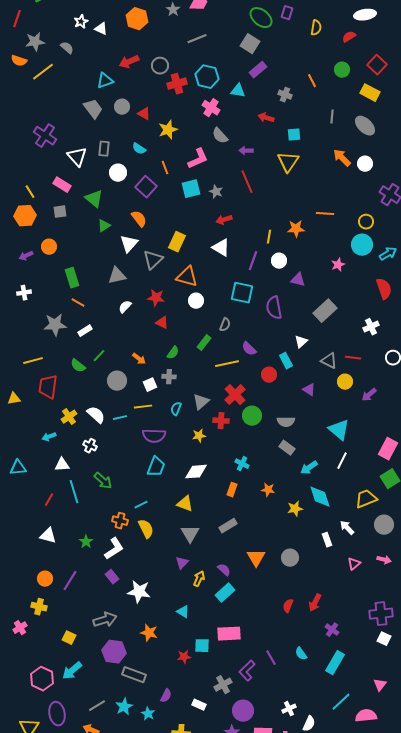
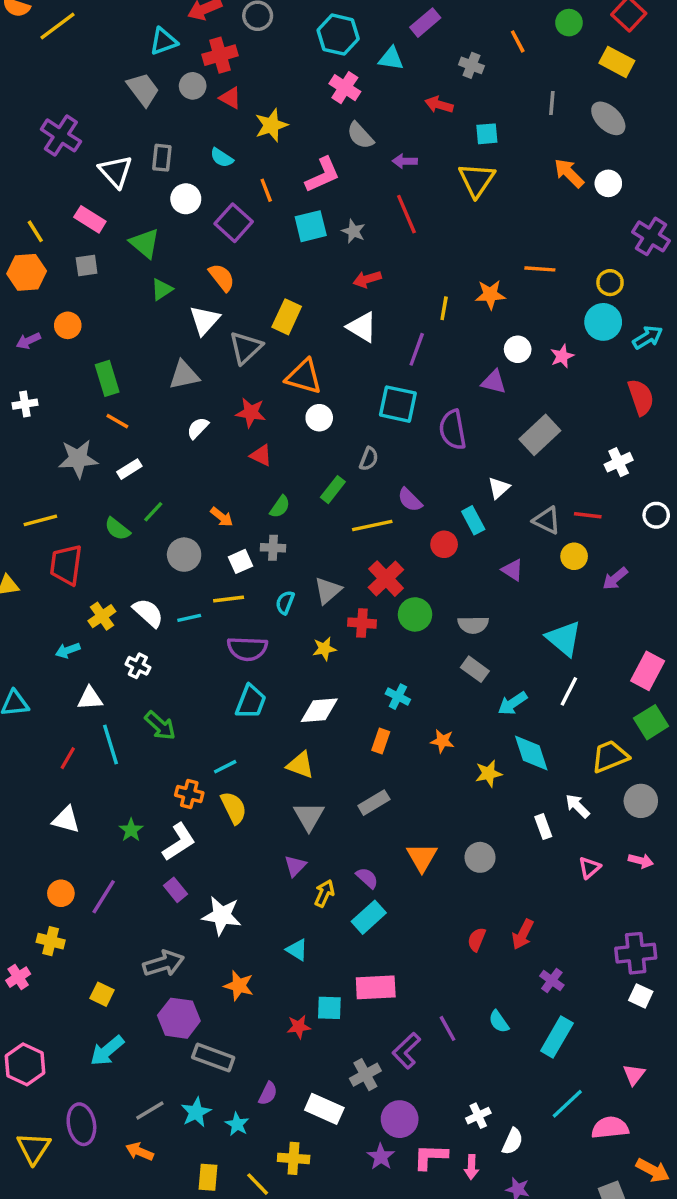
red cross: (177, 84) -> (220, 55), moved
white circle: (279, 261) -> (518, 349), moved
pink hexagon: (42, 679) -> (25, 1064), moved
white rectangle: (199, 705) -> (324, 1109), size x1.5

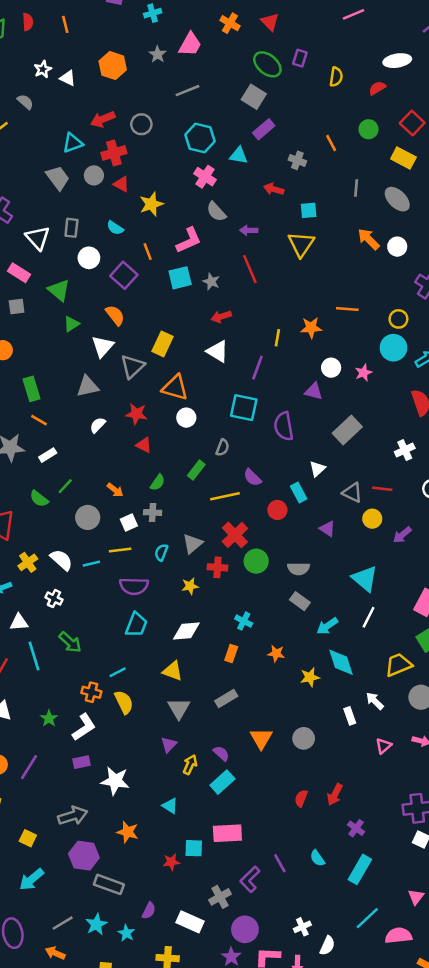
purple rectangle: (176, 890) -> (81, 762), turned -63

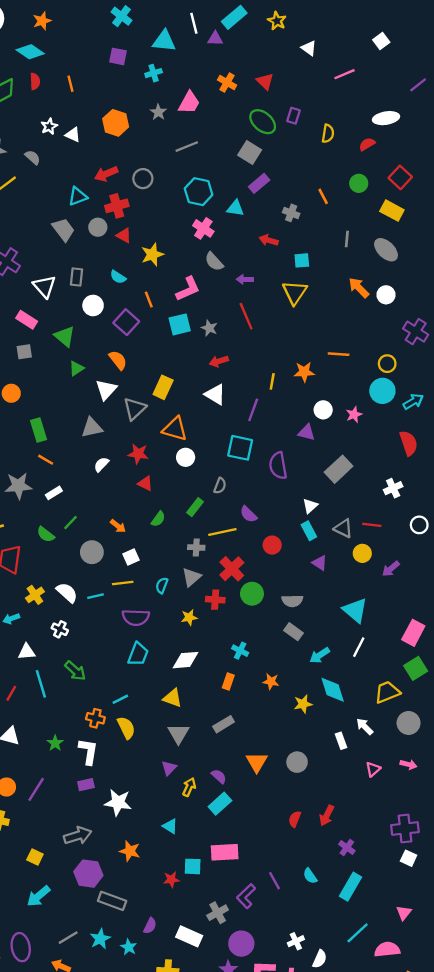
cyan rectangle: (299, 492) -> (309, 531), moved
gray cross: (153, 512) -> (196, 547), moved
white L-shape: (84, 727) -> (88, 751), turned -48

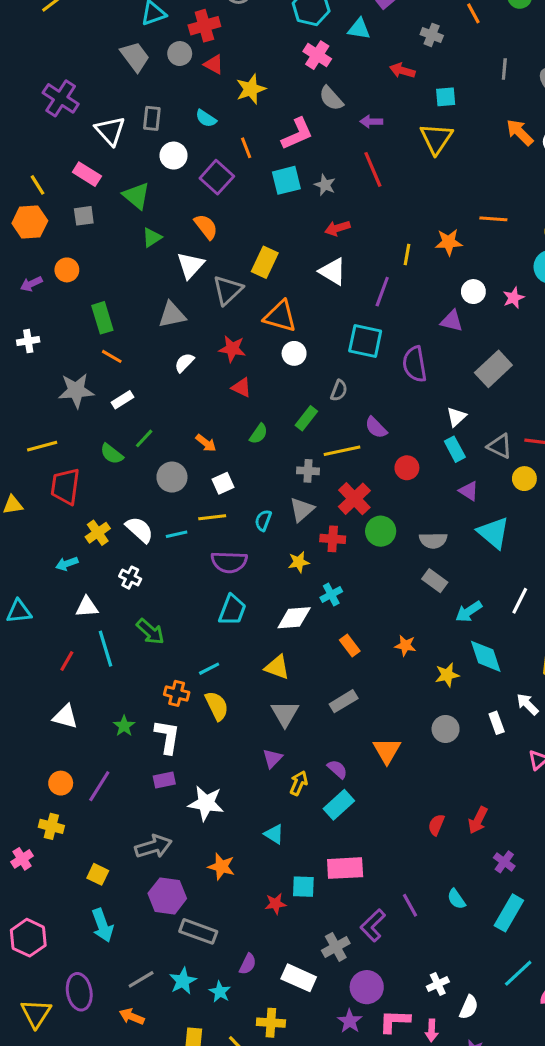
cyan triangle: (355, 610) -> (493, 533), moved
cyan cross: (240, 651) -> (331, 595), moved, turned 35
orange rectangle: (228, 681) -> (350, 646), turned -56
gray circle: (297, 762) -> (446, 729), moved
cyan arrow: (39, 896) -> (102, 925), turned -70

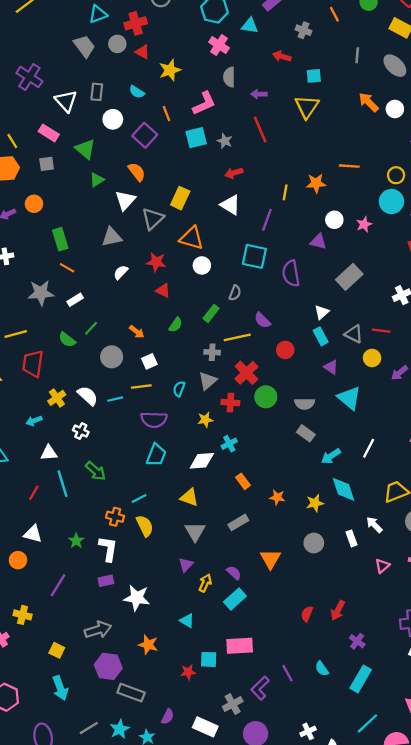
gray semicircle: (331, 98) -> (229, 77), turned 42
orange star: (405, 646) -> (277, 497), moved
orange circle: (61, 783) -> (18, 560), moved

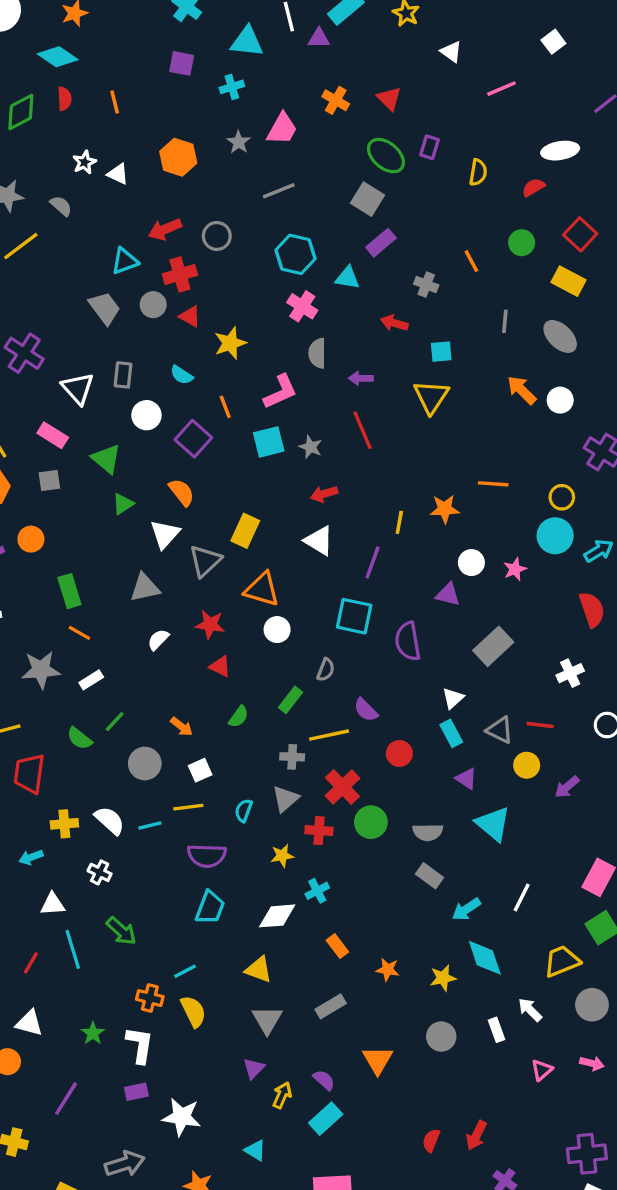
yellow cross: (57, 398) -> (64, 824), turned 30

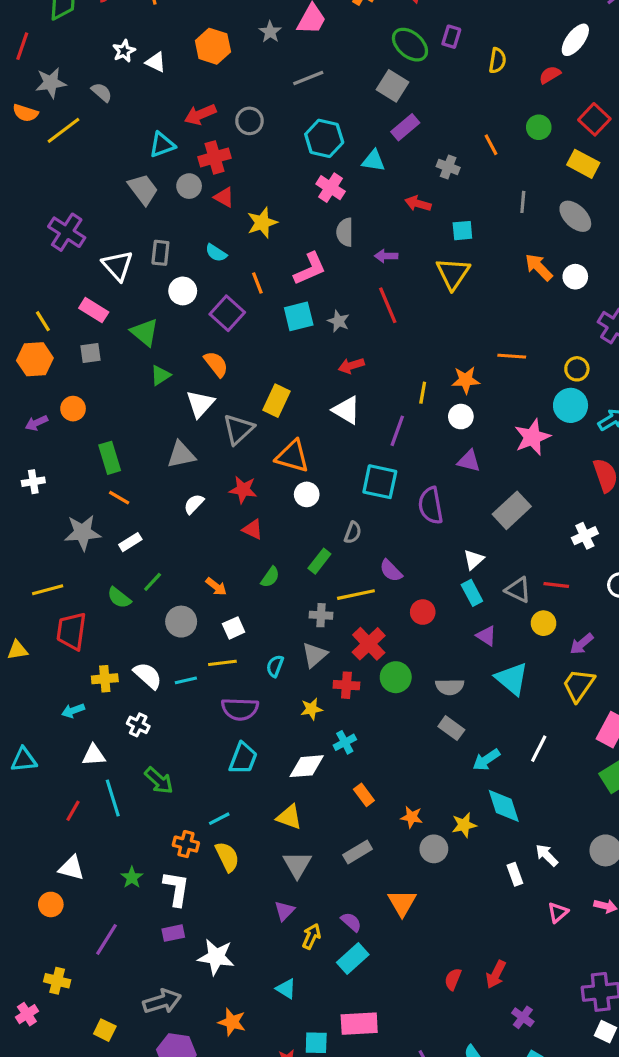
white ellipse: (560, 151) -> (575, 40), turned -44
white circle: (471, 563) -> (461, 417), moved
pink star: (515, 569) -> (532, 437), size x1.6
yellow trapezoid: (562, 961) -> (578, 685), moved, turned -33
gray circle: (441, 1037) -> (434, 849), moved

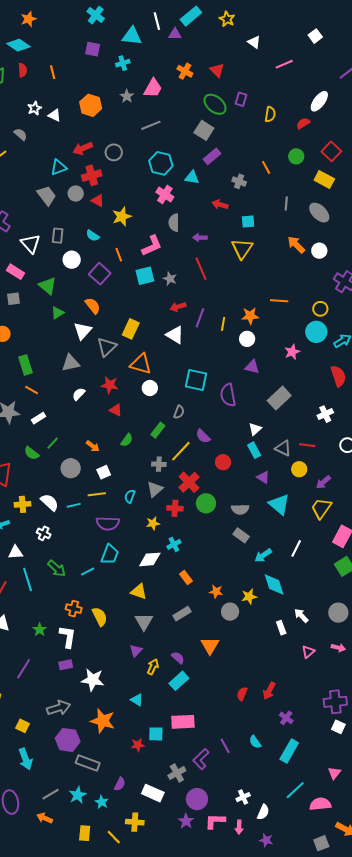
purple line: (397, 431) -> (200, 318), moved
pink star: (532, 437) -> (292, 352), size x0.7
yellow line: (356, 595) -> (181, 451), turned -35
cyan line: (219, 819) -> (88, 571), moved
orange star: (232, 1022) -> (103, 721), size x1.4

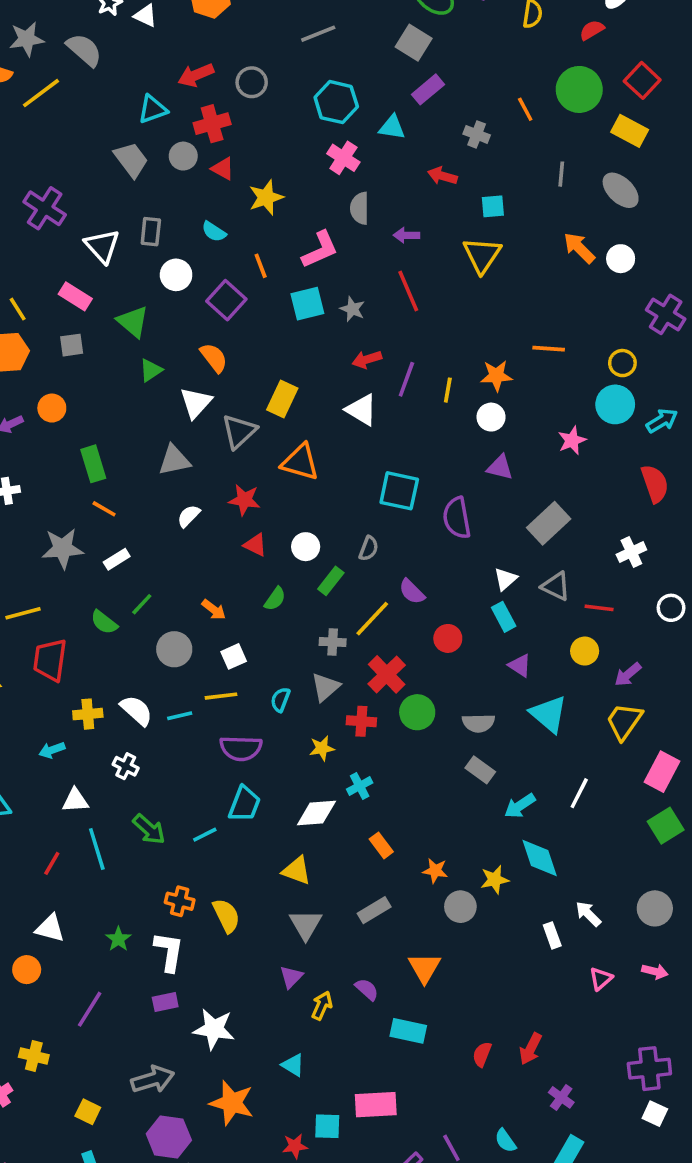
gray semicircle: (21, 134) -> (84, 50), size x1.5
green circle: (296, 156) -> (579, 89), size x1.6
white circle: (150, 388) -> (306, 547), moved
gray triangle: (283, 448) -> (556, 586), moved
cyan rectangle: (179, 681) -> (408, 1031), moved, turned 54

